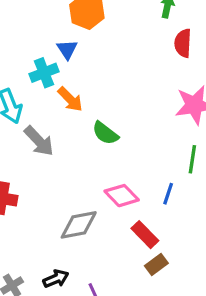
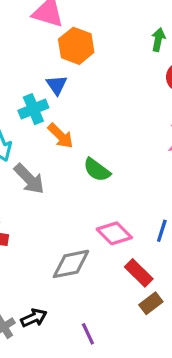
black arrow: (56, 279) -> (34, 318), moved

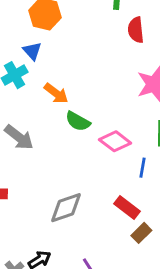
orange arrow: (60, 136) -> (56, 93), moved
pink diamond: (114, 233) -> (115, 141), moved

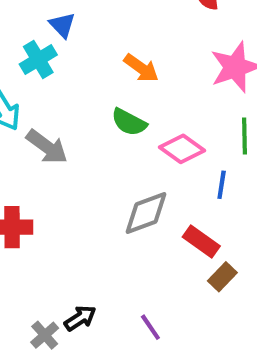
orange arrow: (56, 93) -> (141, 68), moved
gray diamond: (66, 208) -> (146, 213), moved

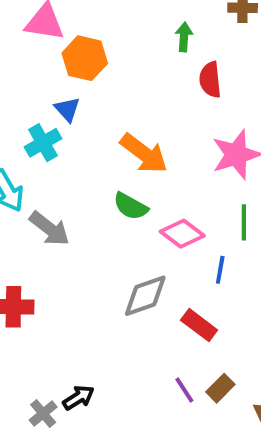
orange arrow: (141, 68) -> (144, 153), size x1.4
brown rectangle: (222, 277) -> (220, 388), moved
purple line: (150, 327) -> (184, 390), moved

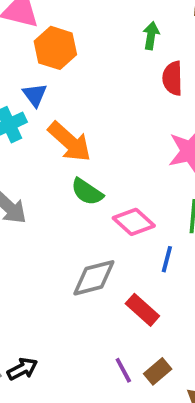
orange arrow: (144, 153) -> (70, 142), moved

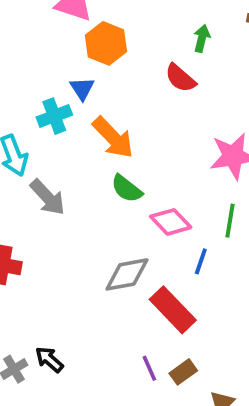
red semicircle: (173, 78) -> (180, 78), moved, turned -52
red rectangle: (142, 310) -> (173, 310), size x1.4
black arrow: (22, 369) -> (49, 360), turned -116

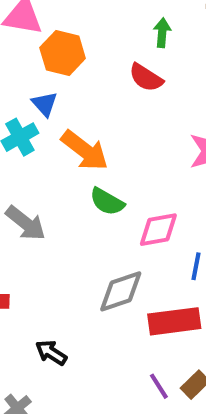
pink diamond: (171, 222) -> (158, 230), turned -48
red rectangle: (173, 310) -> (174, 321), turned -45
black arrow: (49, 360) -> (51, 353), moved

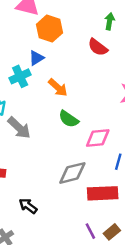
blue triangle: (45, 104) -> (36, 58), turned 35
orange arrow: (85, 150) -> (58, 87), size x0.7

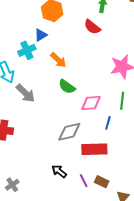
black arrow: (28, 206) -> (59, 171), moved
brown rectangle: (112, 232) -> (102, 182), turned 64

